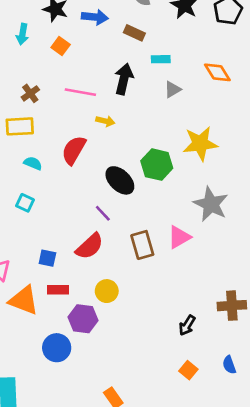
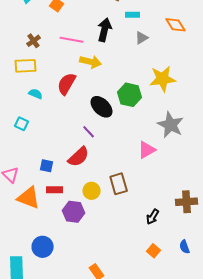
yellow arrow: (105, 121) -> (91, 62), size x1.5
cyan square: (25, 203) -> (22, 124), moved
brown rectangle: (142, 245) -> (119, 184), moved
blue circle: (57, 348) -> (43, 247), moved

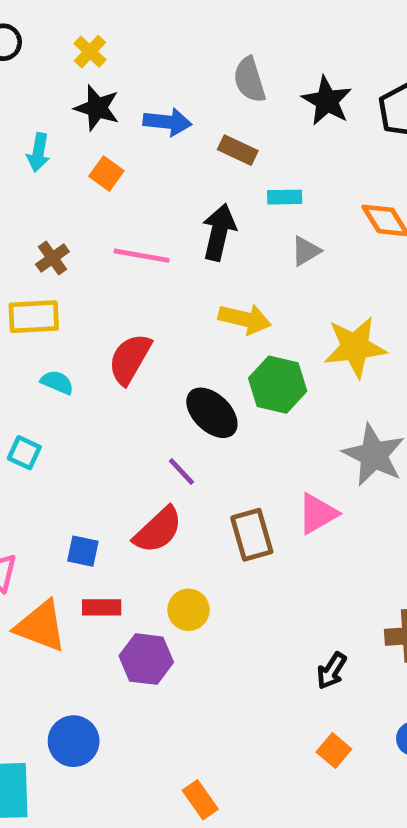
yellow arrow: (91, 62) -> (245, 319), moved
brown rectangle: (119, 184) -> (252, 535), moved

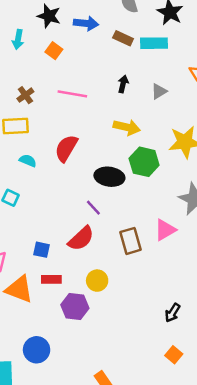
cyan rectangle: (285, 197) -> (154, 43), moved, size x1.5
black arrow: (219, 232) -> (123, 84), moved, size x0.6
black ellipse: (212, 413) -> (109, 177), turned -36

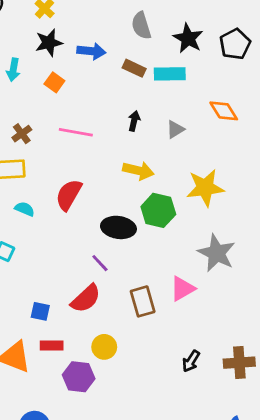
black star: (49, 16) -> (49, 43), turned -30
black arrow: (173, 313) -> (191, 361), moved

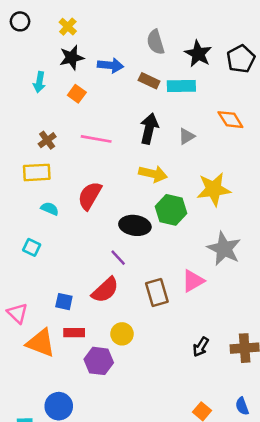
black arrow: (134, 121) -> (149, 129), size x1.6

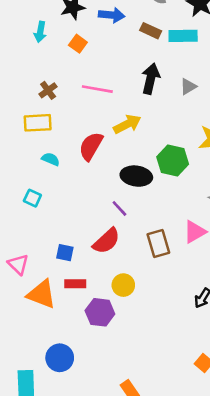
yellow arrow: (153, 174) -> (127, 124), moved, turned -40

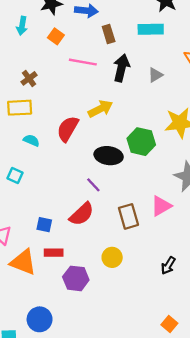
brown rectangle: (151, 31) -> (109, 34), moved, turned 48
pink line: (97, 89) -> (83, 62), moved
yellow circle: (123, 285) -> (112, 257), moved

